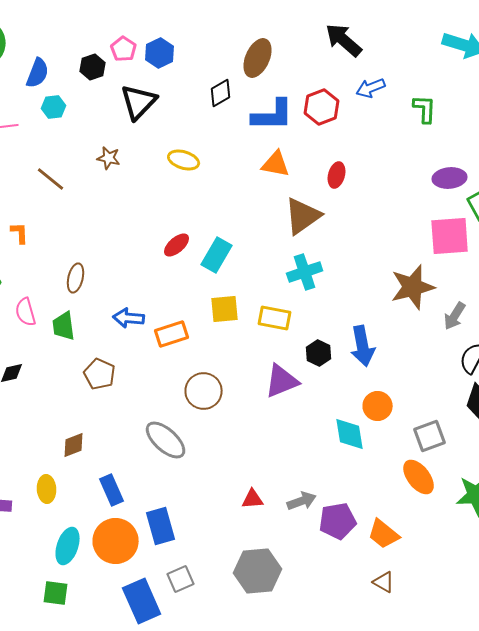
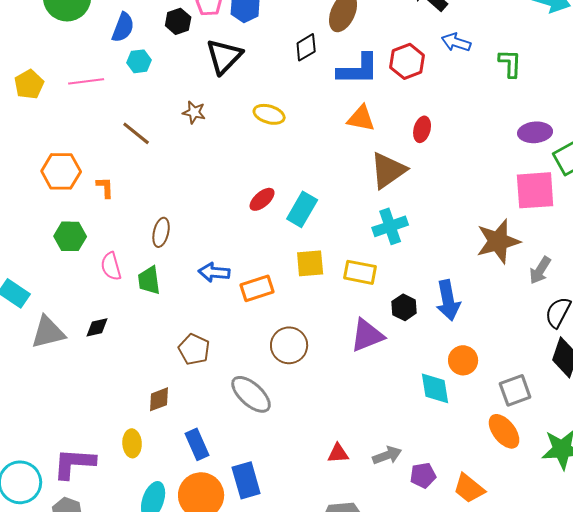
blue arrow: (371, 88) -> (456, 42), turned 40
brown pentagon: (100, 374) -> (194, 349), moved
purple pentagon: (338, 521) -> (423, 475), size x0.7

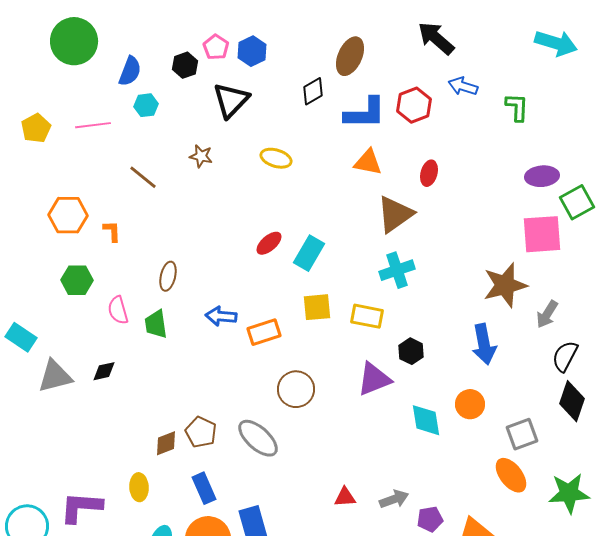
blue arrow: (448, 300) -> (484, 344), moved
brown pentagon: (194, 349) -> (201, 432), moved
cyan diamond: (435, 388) -> (426, 420), moved

